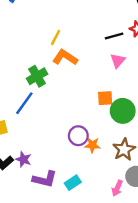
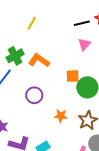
orange L-shape: (65, 57) -> (39, 60), moved
purple circle: (78, 136) -> (34, 95), moved

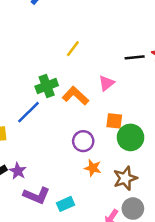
pink triangle: (84, 44) -> (106, 83), moved
purple circle: (34, 95) -> (83, 141), moved

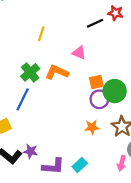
pink triangle: (106, 83) -> (79, 53), turned -40
purple circle: (83, 141) -> (99, 99), moved

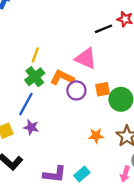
yellow line: (41, 34) -> (35, 55), moved
pink triangle: (79, 53) -> (86, 58), size x1.5
purple circle: (99, 99) -> (76, 90), moved
purple star: (31, 151) -> (31, 127), moved

